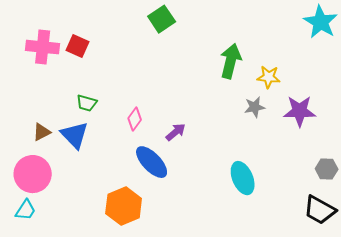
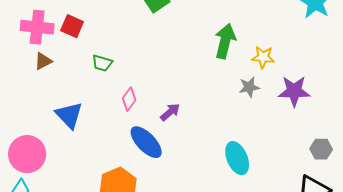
green trapezoid: (87, 103) -> (102, 63), moved
brown triangle: (42, 132) -> (43, 61), moved

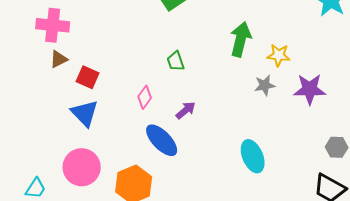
red square: (72, 26) -> (88, 77), moved
green trapezoid: (102, 63) -> (176, 61), moved, turned 55
pink circle: (27, 154) -> (82, 167), moved

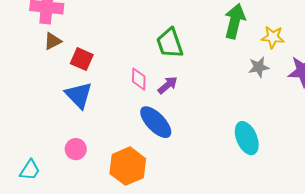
green trapezoid: (176, 61) -> (170, 43), size x1.5
pink diamond: (145, 97) -> (139, 79), turned -35
purple arrow: (186, 110) -> (168, 85), moved
pink circle: (82, 167) -> (76, 149), size x0.6

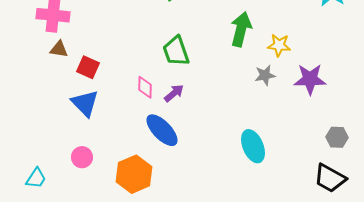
brown triangle: (53, 41) -> (59, 49), turned 36

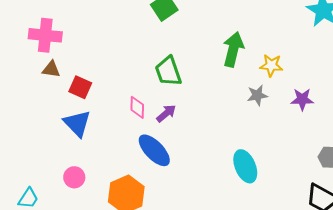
purple star: (310, 79) -> (302, 99), size x0.7

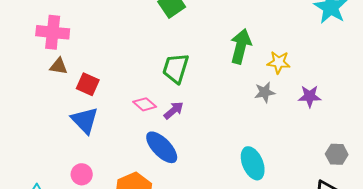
green trapezoid: (168, 71) -> (176, 68), turned 36
pink diamond: (137, 107) -> (145, 104), turned -50

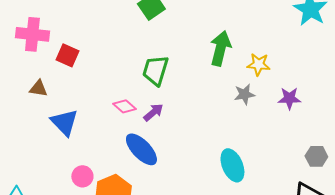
brown triangle: (59, 66) -> (38, 88), moved
red square: (88, 84) -> (67, 55), moved
pink circle: (82, 174) -> (82, 176), moved

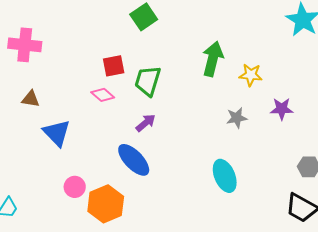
red square: (67, 55) -> (114, 66), moved, turned -35
gray star: (244, 94) -> (237, 118), moved
pink diamond: (124, 106) -> (103, 95), moved

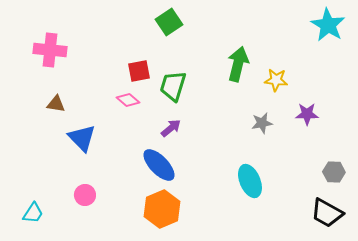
pink circle: (75, 187) -> (85, 195), moved
orange hexagon: (106, 204) -> (162, 209), moved

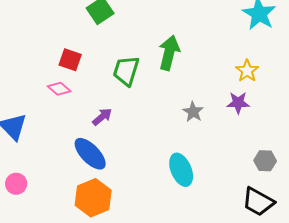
red square: (139, 71) -> (70, 60), turned 30
yellow star: (276, 80) -> (247, 71), moved, turned 30
green trapezoid: (173, 86) -> (126, 71), moved
gray star: (262, 123) -> (193, 112), turned -30

